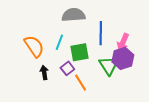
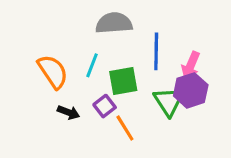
black arrow: (44, 72) -> (69, 112), turned 120

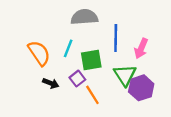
purple hexagon: (191, 90) -> (141, 88), moved

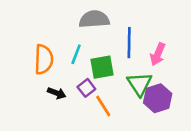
orange semicircle: (39, 53) -> (44, 59), turned 36

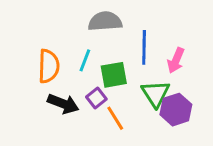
black arrow: (57, 93) -> (63, 104), size x1.5

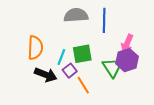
blue line: (144, 47) -> (104, 20), moved
cyan line: (85, 60) -> (61, 57), moved
purple hexagon: (176, 110) -> (127, 60), moved

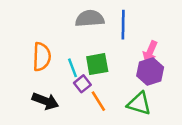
cyan line: (61, 57) -> (73, 68), turned -42
green triangle: (112, 67) -> (139, 104), moved, turned -40
black arrow: (46, 75) -> (45, 101), moved

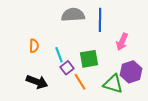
orange semicircle: (42, 57) -> (34, 46), size x0.6
green square: (97, 64) -> (89, 59), moved
purple hexagon: (150, 71) -> (131, 72), moved

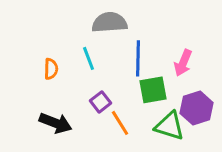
blue line: (100, 20) -> (138, 58), moved
cyan line: (59, 55) -> (88, 58), moved
green square: (89, 59) -> (153, 90), moved

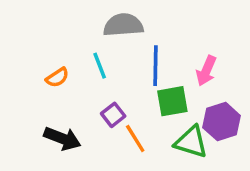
orange semicircle: (51, 69) -> (57, 78), turned 55

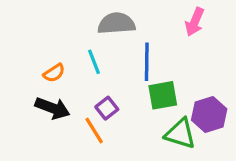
pink arrow: (206, 71) -> (195, 22), moved
black arrow: (62, 139) -> (53, 108), moved
orange line: (135, 139) -> (94, 130), moved

